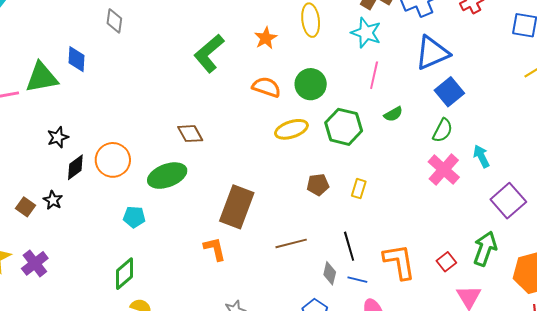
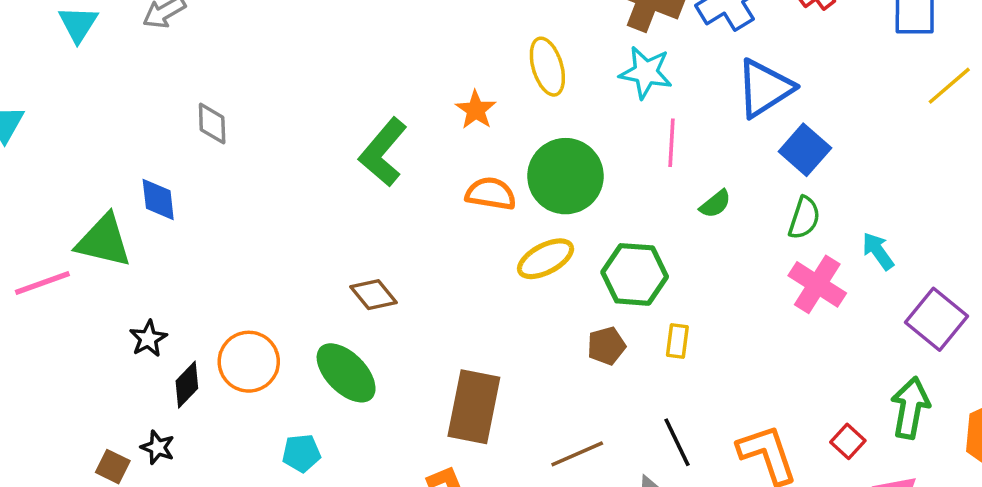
green triangle: (42, 78) -> (104, 241), turned 33
green circle: (311, 84) -> (565, 176), size x1.4
green hexagon: (344, 127) -> (635, 274), moved
green ellipse: (167, 176) -> (346, 373), turned 75

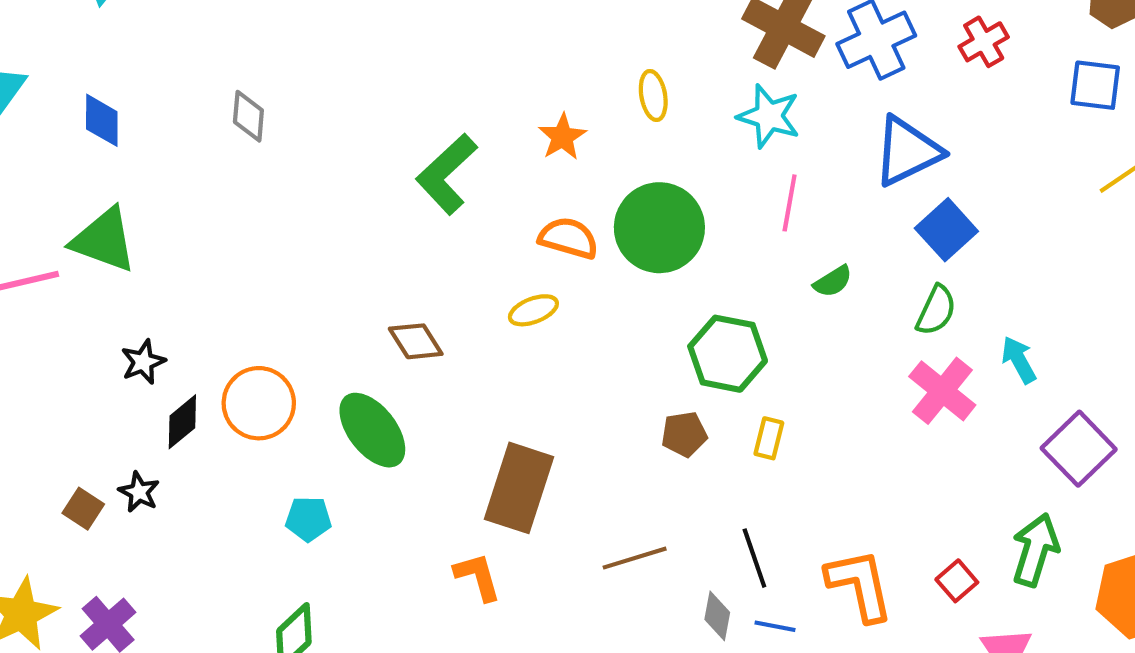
yellow ellipse: (547, 67) -> (653, 96), size x0.7
blue diamond: (158, 200) -> (102, 120), moved
yellow ellipse: (546, 259) -> (533, 310), moved, size x0.7

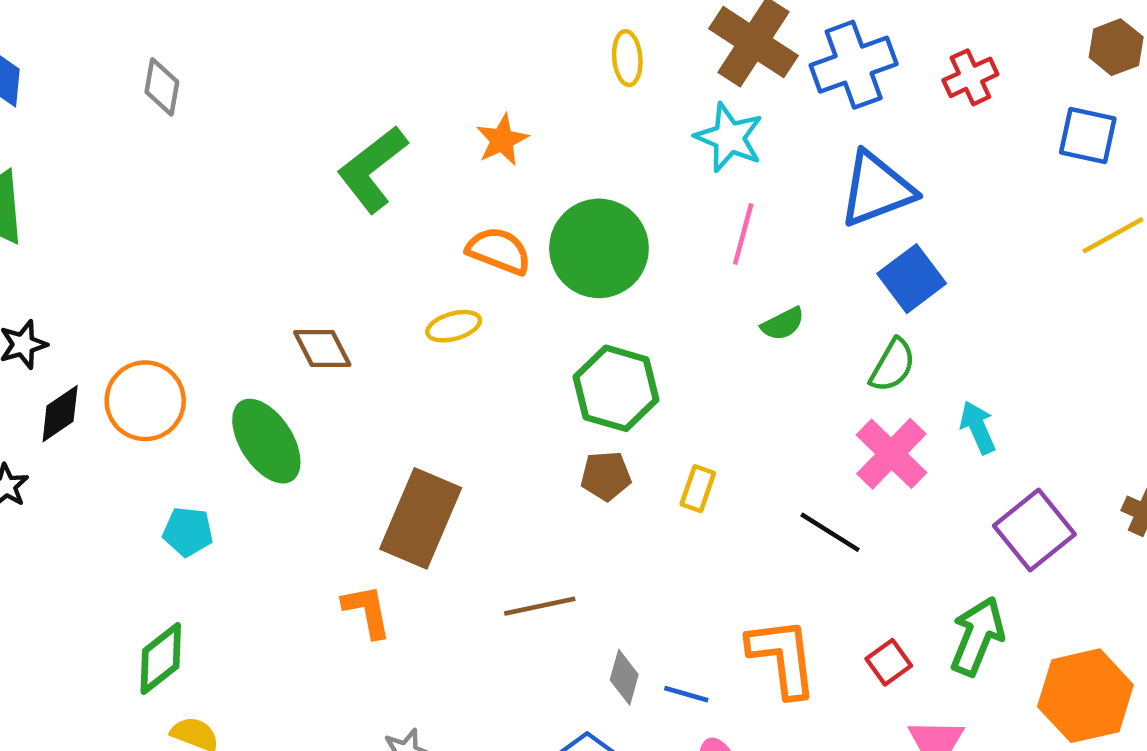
yellow ellipse: (653, 96) -> (627, 58), moved
green hexagon: (728, 354) -> (616, 388), moved
black line: (754, 558) -> (830, 532), moved, turned -44

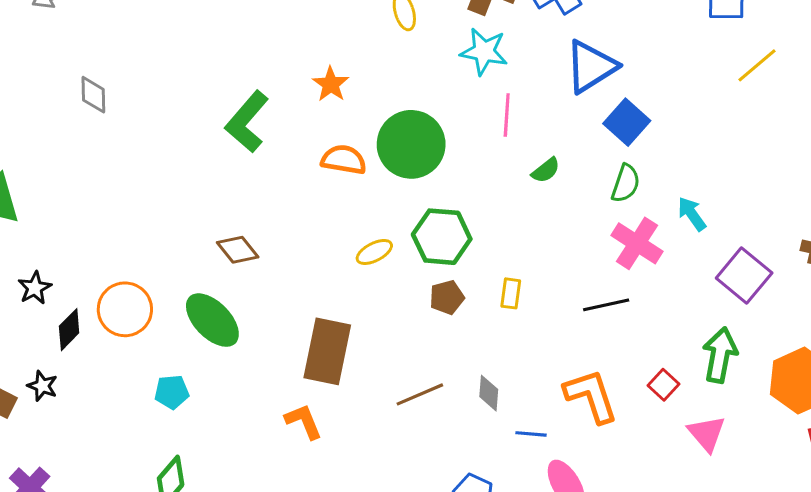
yellow ellipse: (454, 326) -> (374, 252), moved
black line: (830, 532) -> (606, 305), turned -33
gray diamond: (624, 677) -> (489, 393), moved

